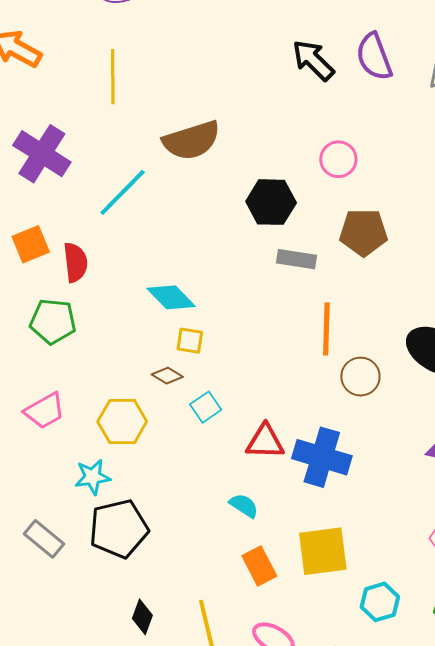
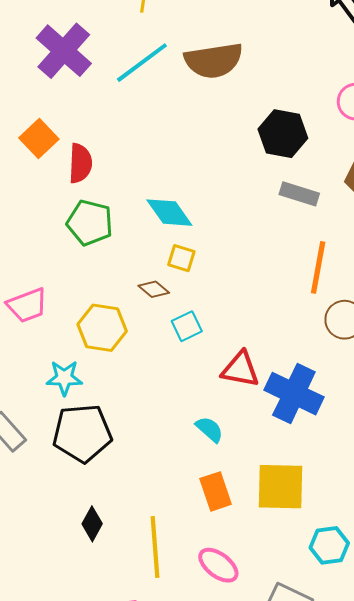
cyan line: (123, 192) -> (142, 63), moved
orange square: (31, 244) -> (39, 138), turned -30
green pentagon: (53, 321) -> (90, 223), moved

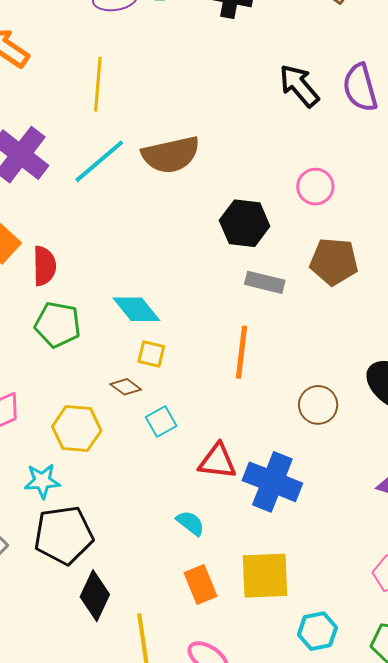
orange line: (318, 267) -> (241, 352), moved
black diamond: (92, 524) -> (95, 596), moved, size x1.4

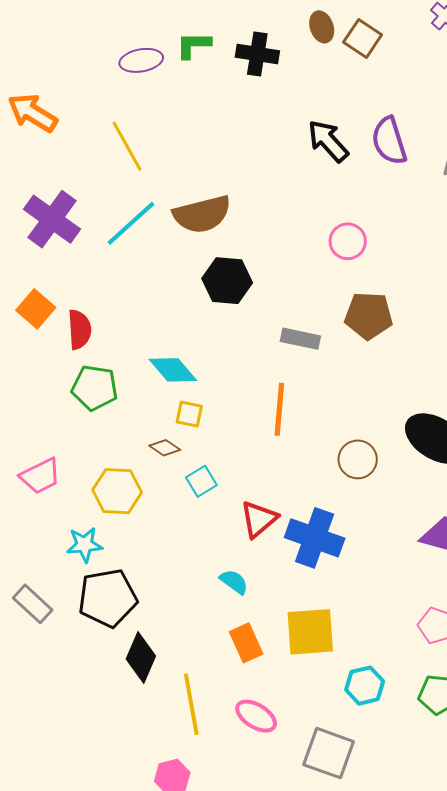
yellow line: (98, 84) -> (127, 146), turned -32
black hexagon: (245, 223) -> (227, 281), moved
red triangle: (217, 461) -> (259, 519), turned -45

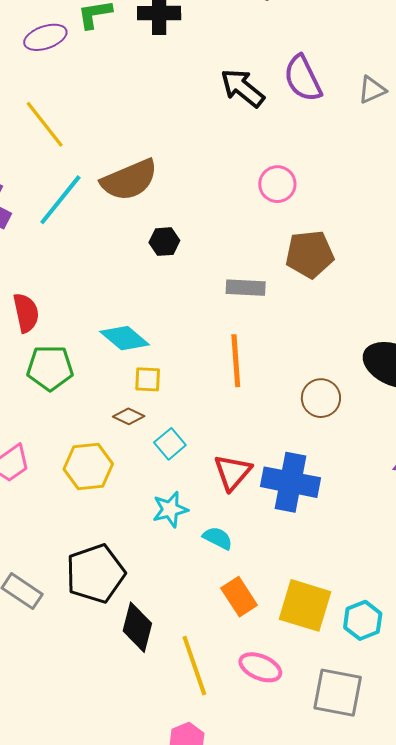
black hexagon: (227, 281) -> (164, 242), size x0.6
cyan star: (84, 545) -> (170, 509), moved
yellow square: (310, 632) -> (305, 605), moved, turned 30

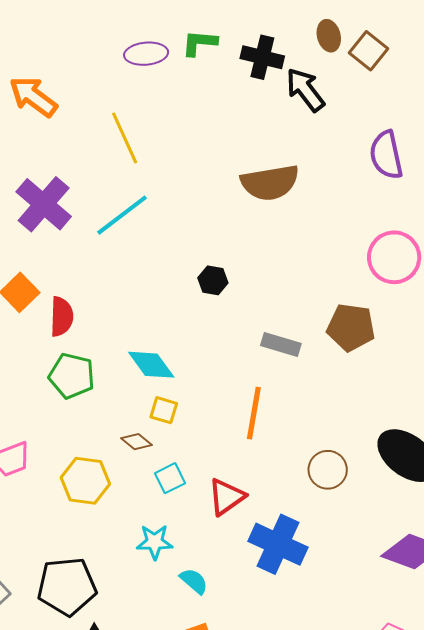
black arrow: (243, 88) -> (305, 90), moved
brown semicircle: (129, 180) -> (270, 183), moved
pink circle: (277, 184) -> (394, 257), moved, size x1.4
red triangle: (233, 472) -> (226, 497), moved

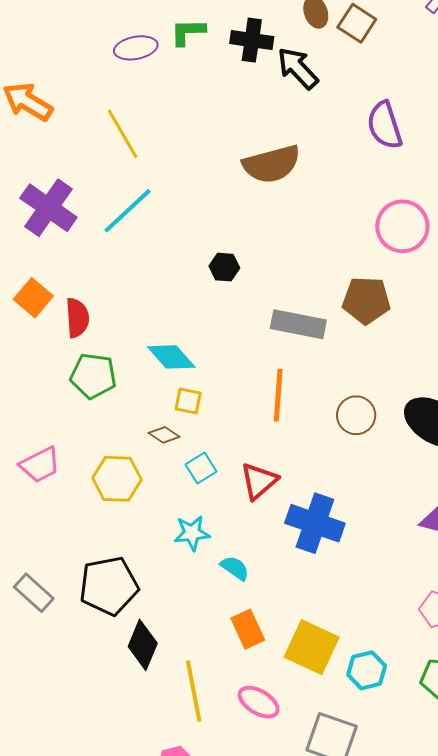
gray rectangle: (281, 344) -> (298, 324), size x1.4
brown circle: (328, 470) -> (356, 415), moved

